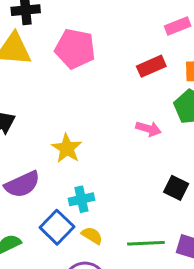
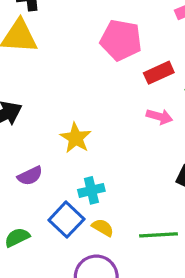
pink pentagon: (75, 49) -> (121, 40), moved
red rectangle: (151, 66) -> (159, 73), moved
purple semicircle: (22, 184) -> (30, 176), size x0.7

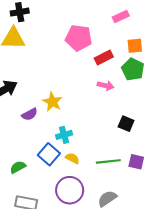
purple semicircle: (30, 176) -> (30, 114), moved

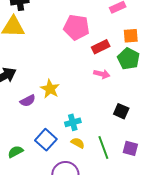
cyan cross: (64, 135) -> (73, 122), moved
yellow semicircle: (72, 158) -> (78, 143), moved
green line: (108, 161) -> (103, 148), turned 75

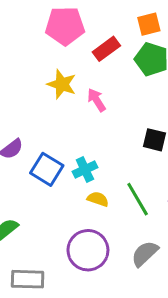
pink arrow: (102, 74) -> (97, 100), moved, turned -126
yellow star: (50, 89) -> (62, 84), moved
blue square: (46, 140) -> (47, 169), moved

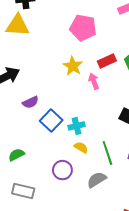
red rectangle: (106, 49) -> (107, 61), moved
purple circle: (88, 250) -> (62, 170), moved, size x0.7
gray semicircle: (145, 254) -> (97, 180), moved

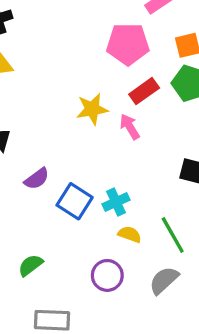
pink pentagon: (83, 28) -> (128, 44), moved
yellow star: (73, 66) -> (92, 109), turned -30

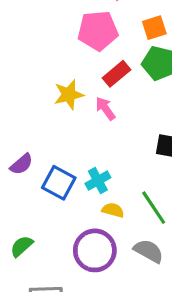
purple circle: (107, 275) -> (95, 250), size x1.4
gray semicircle: (164, 280) -> (149, 251), turned 76

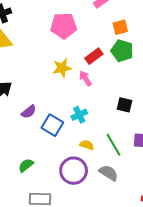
pink pentagon: (98, 31) -> (64, 26), moved
cyan cross: (98, 181) -> (79, 115), moved

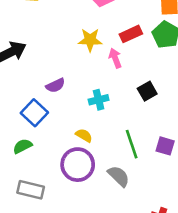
black square: (125, 105) -> (147, 91), moved, turned 35
purple semicircle: (29, 112) -> (55, 85), moved
blue square: (52, 125) -> (34, 113), moved
yellow semicircle: (87, 145) -> (84, 135), moved

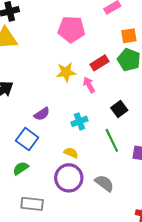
green line: (132, 144) -> (112, 140), moved

